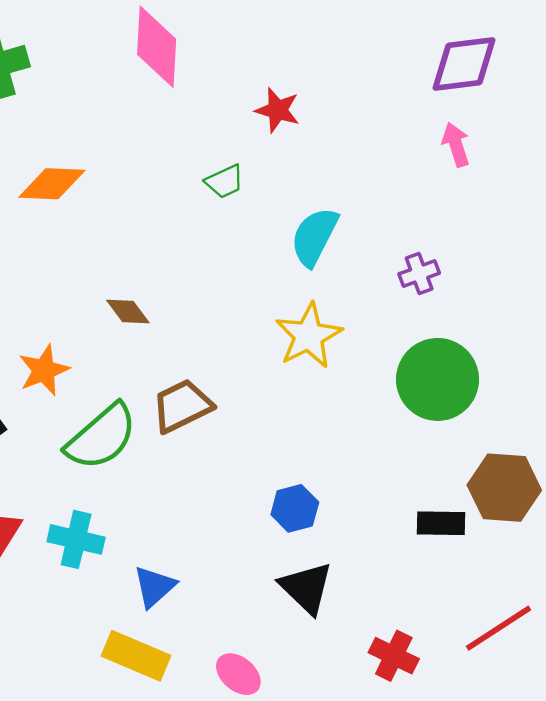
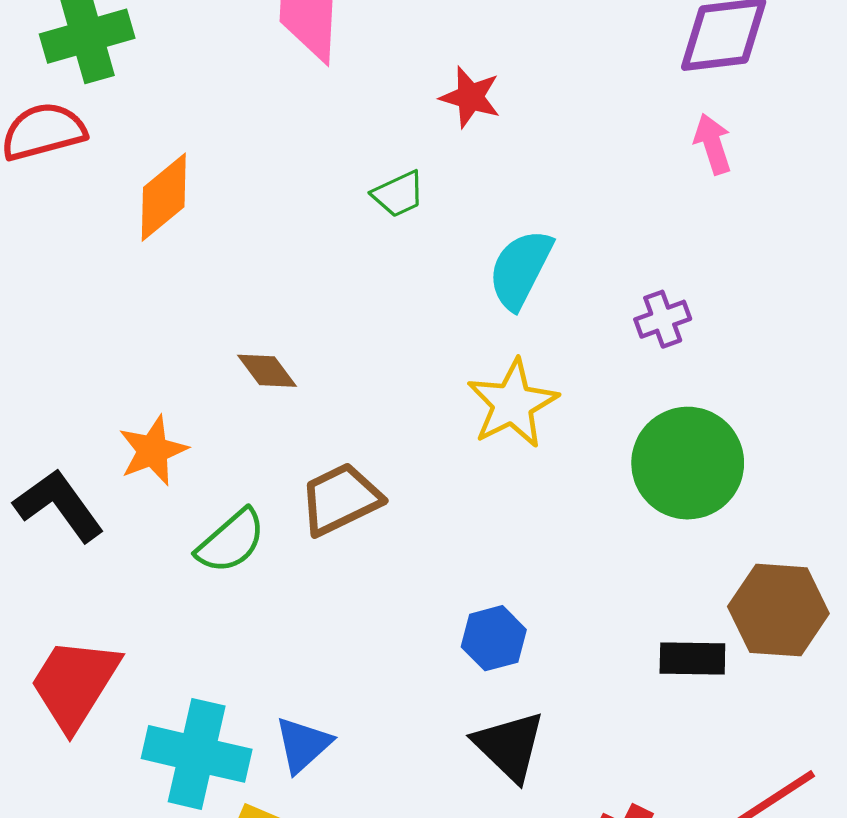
orange diamond: (52, 184) -> (164, 197), turned -42
green semicircle: (101, 437) -> (231, 541), size x0.7
cyan cross: (76, 539) -> (197, 754), moved, size x1.4

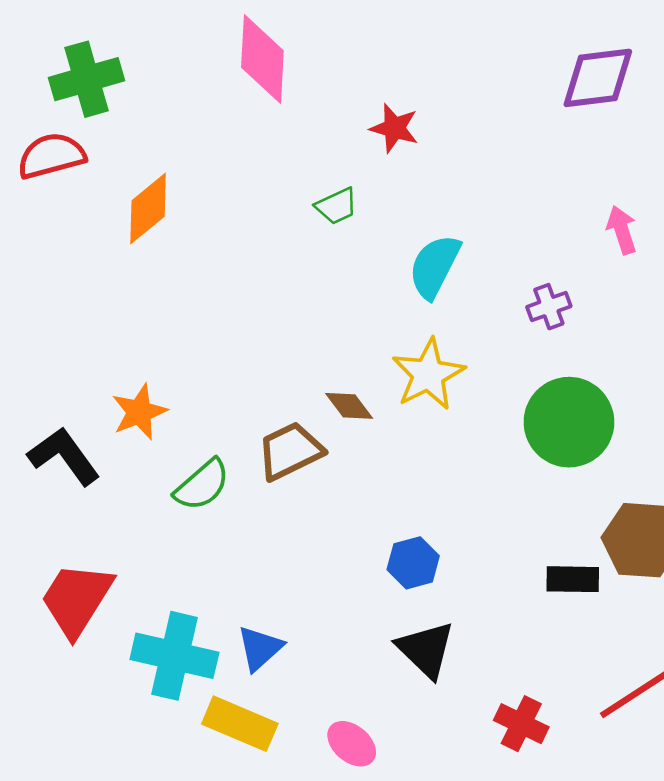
pink arrow: (713, 144) -> (622, 230), moved
brown diamond: (267, 371) -> (349, 406), moved

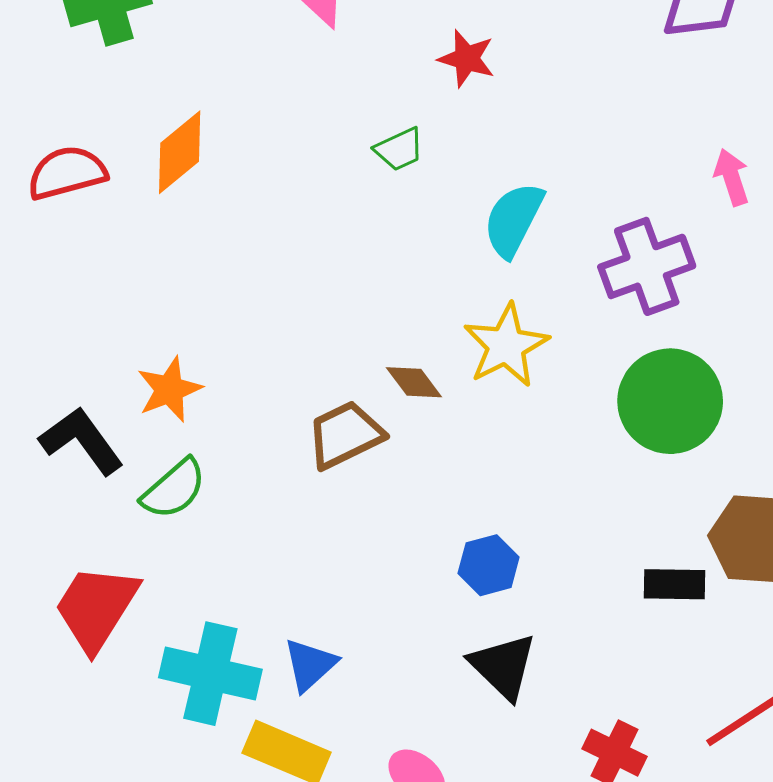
red semicircle: (51, 156) -> (67, 173), moved
purple cross: (549, 307) -> (647, 266), size x1.8
green semicircle: (202, 485) -> (174, 489), moved

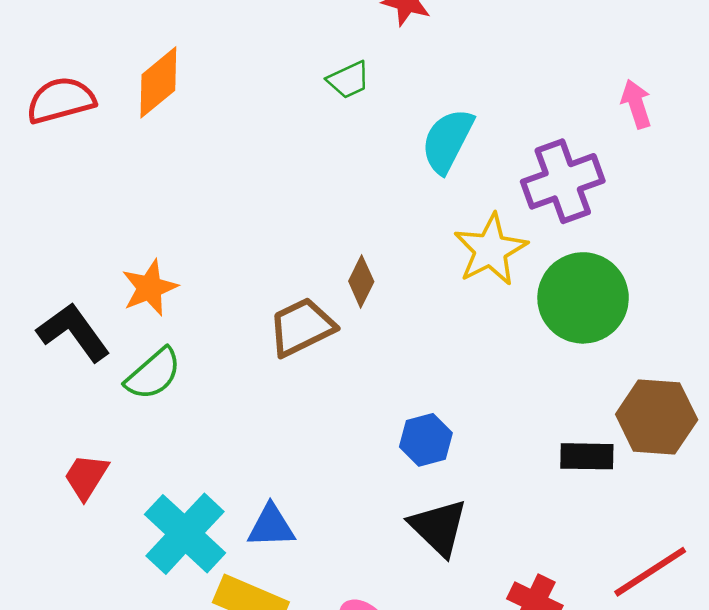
yellow star: (506, 346) -> (491, 250), moved
brown diamond: (414, 382) -> (361, 281), turned 63
red trapezoid: (96, 608) -> (86, 477), size x0.6
blue triangle: (310, 665) -> (271, 526), turned 40
cyan cross: (210, 674) -> (185, 534), turned 30

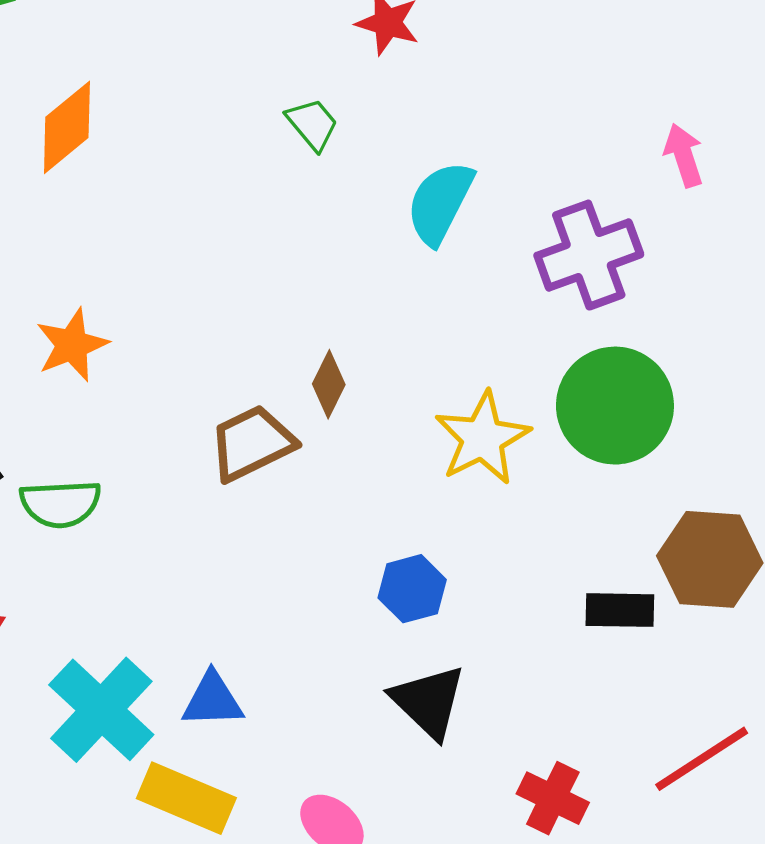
green trapezoid: (349, 80) -> (312, 124), turned -105
yellow star: (491, 250) -> (482, 438), moved
orange star: (150, 288) -> (72, 345), moved
green semicircle: (153, 374) -> (60, 504), turned 38

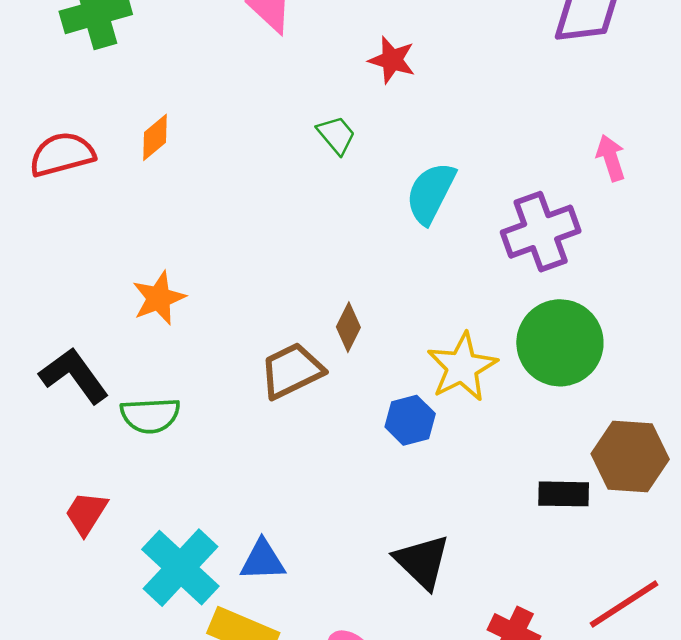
orange diamond: (67, 127) -> (155, 137), size x0.7
blue hexagon: (412, 589) -> (410, 420), moved

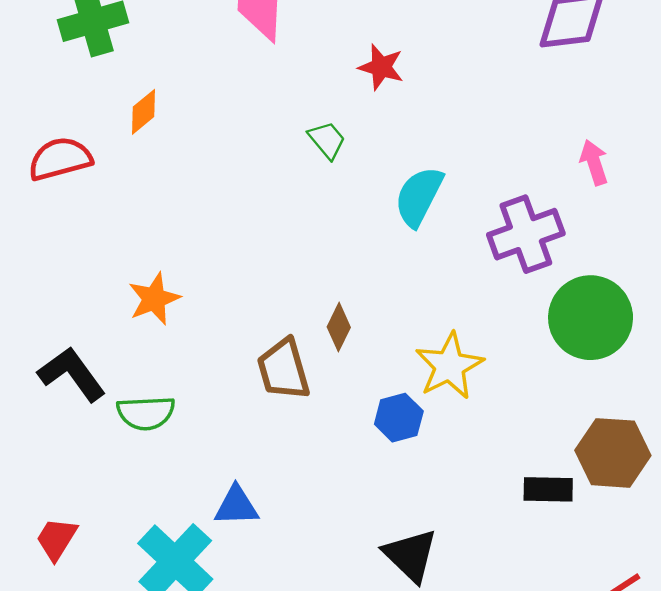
orange diamond: (155, 137) -> (144, 112), moved
green circle: (560, 343) -> (591, 318), moved
brown trapezoid: (292, 371) -> (283, 369), turned -80
red trapezoid: (86, 513) -> (56, 539), moved
blue triangle: (263, 560) -> (236, 506), moved

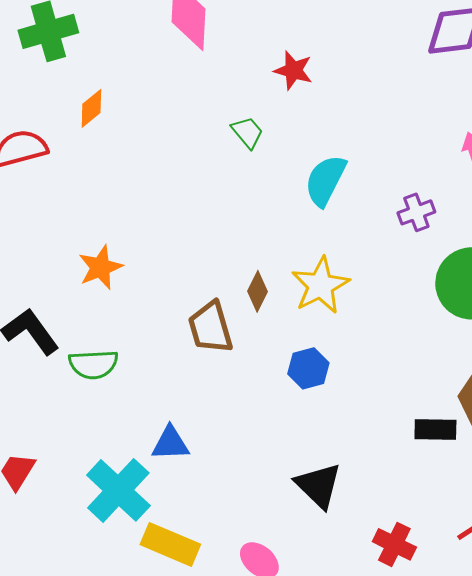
purple cross: (526, 234) -> (416, 212), size x0.6
yellow star: (449, 366) -> (320, 285), moved

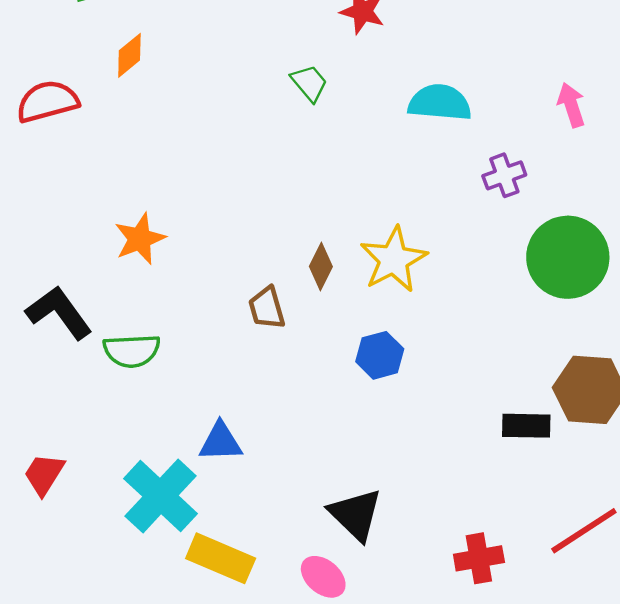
cyan semicircle: (325, 180) -> (440, 103), moved, turned 68
brown trapezoid: (210, 327) -> (267, 308), size x0.7
black triangle: (318, 485) -> (356, 515), moved
red cross: (394, 544) -> (479, 558), turned -36

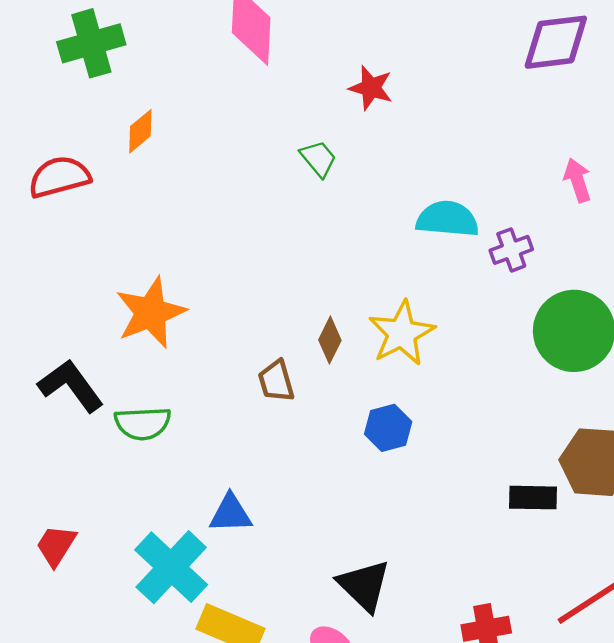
cyan semicircle: (440, 103) -> (447, 219), moved
orange star: (140, 239) -> (151, 313), size x1.4

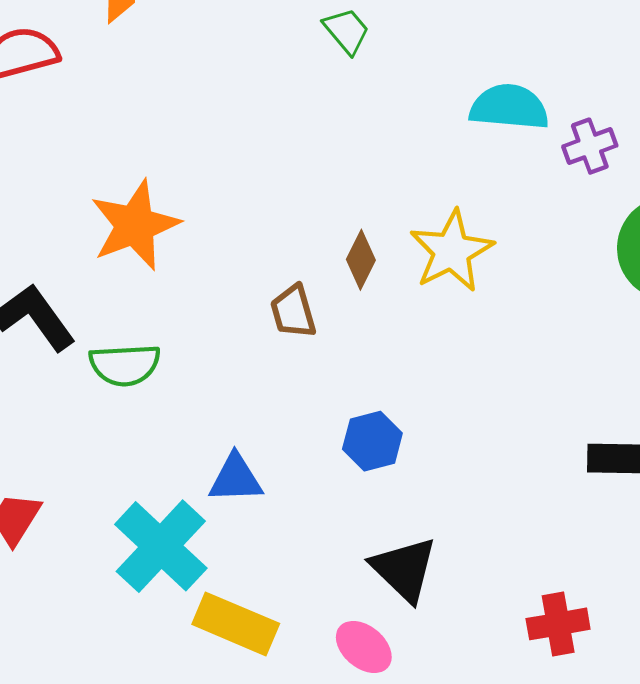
blue hexagon: (388, 428) -> (372, 441), moved

